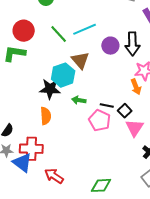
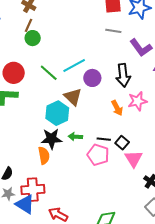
purple circle: (110, 46) -> (92, 78), moved
orange arrow: (136, 87) -> (117, 108), moved
black star: (50, 89) -> (51, 139), moved

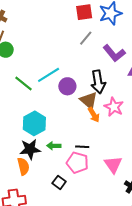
gray line: (113, 31) -> (86, 38), turned -56
brown triangle: (73, 97) -> (89, 100), moved
pink star: (138, 101) -> (114, 107), turned -30
black square: (122, 143) -> (59, 182), moved

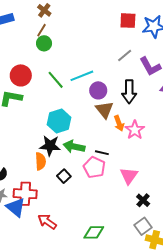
gray line: (86, 38) -> (125, 55), moved
brown triangle: (89, 100) -> (105, 110), moved
pink star: (114, 107) -> (135, 130), moved
green arrow: (54, 146) -> (74, 147), size x1.5
black square: (59, 182) -> (64, 176), moved

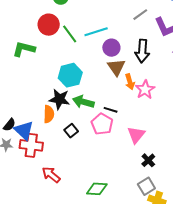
red circle: (21, 75) -> (49, 25), moved
blue triangle: (16, 207) -> (24, 130), moved

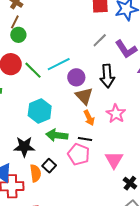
orange arrow: (130, 82) -> (89, 118), moved
black star: (59, 99) -> (24, 147), moved
orange semicircle: (49, 114) -> (35, 173), moved

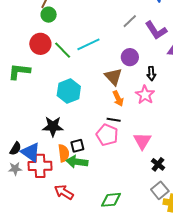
black arrow: (107, 76) -> (151, 74), moved, size x0.6
purple circle: (76, 77) -> (130, 57), moved
green arrow: (57, 135) -> (77, 162), moved
black square: (49, 166) -> (77, 146), turned 32

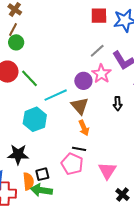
cyan line: (88, 44) -> (56, 95), moved
purple circle: (130, 57) -> (83, 81), moved
pink star: (145, 95) -> (101, 74), moved

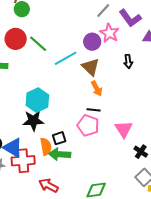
cyan hexagon: (35, 119) -> (37, 100), moved

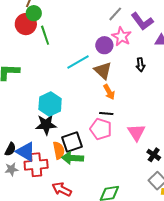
red circle: (16, 39) -> (26, 24), moved
green line: (38, 44) -> (45, 35), moved, turned 30
black square: (59, 138) -> (72, 142), size x1.5

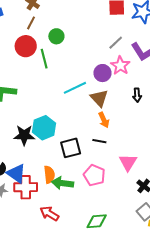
green circle: (34, 13) -> (56, 36), moved
black star: (46, 125) -> (24, 135), moved
pink pentagon: (101, 129) -> (94, 175), moved
black square: (72, 142) -> (71, 148), moved

